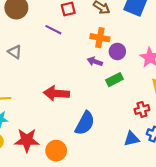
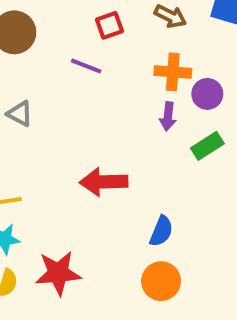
purple arrow: (95, 62) -> (168, 116), turned -96
blue semicircle: (85, 123) -> (161, 231), size x0.7
orange circle: (56, 151) -> (161, 281), moved

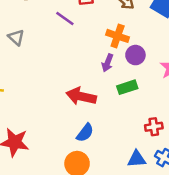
red arrow: (104, 182) -> (81, 96), moved

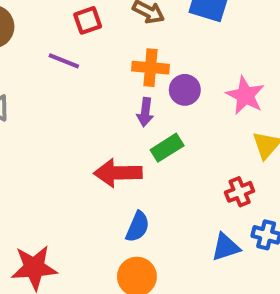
green rectangle: (127, 87) -> (167, 148), moved

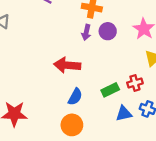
purple circle: (185, 90) -> (108, 31), moved
green rectangle: (167, 148) -> (110, 90), moved

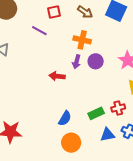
red arrow: (67, 65) -> (57, 76), moved, size x0.7
orange circle: (72, 125) -> (71, 143), moved

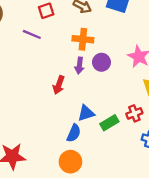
red arrow: (57, 76) -> (59, 85), turned -70
blue triangle: (107, 135) -> (86, 113), moved
orange circle: (71, 143) -> (70, 162), moved

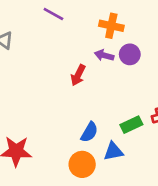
purple arrow: (79, 65) -> (104, 55), turned 91
blue triangle: (86, 113) -> (113, 151), moved

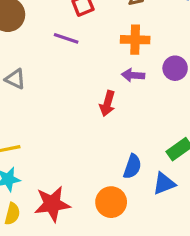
purple circle: (130, 54) -> (175, 68), moved
orange circle: (82, 164) -> (111, 202), moved

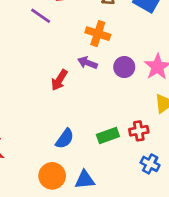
blue triangle: (164, 184) -> (85, 180), moved
orange circle: (111, 202) -> (52, 176), moved

